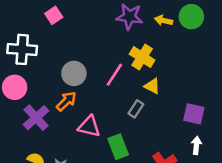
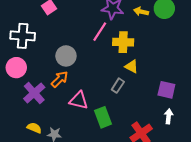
yellow cross: (142, 57) -> (123, 42), turned -30
pink line: (114, 75) -> (100, 32), moved

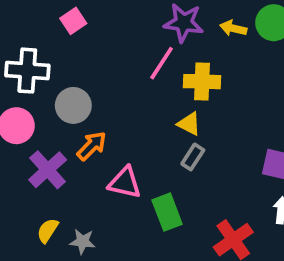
gray circle: (66, 56) -> (73, 105), moved
yellow triangle: (132, 67) -> (189, 124), moved
yellow semicircle: (34, 128) -> (48, 230), turned -80

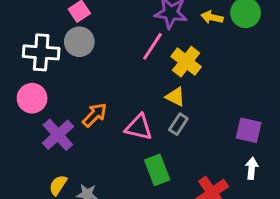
yellow cross: (202, 82) -> (186, 62), turned 36
gray circle: (73, 105) -> (79, 42), moved
pink triangle: (125, 183) -> (139, 127), moved

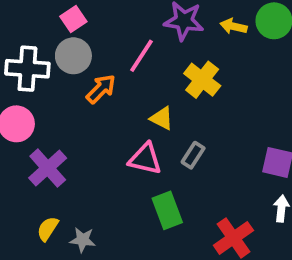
pink line: (153, 46) -> (141, 56), moved
yellow triangle: (175, 97) -> (162, 118), moved
orange arrow: (95, 115) -> (101, 89), moved

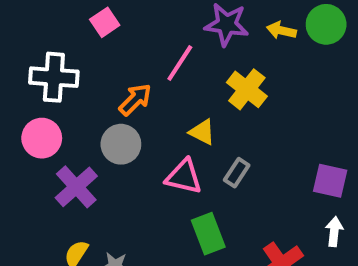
gray circle: (73, 56) -> (121, 144), moved

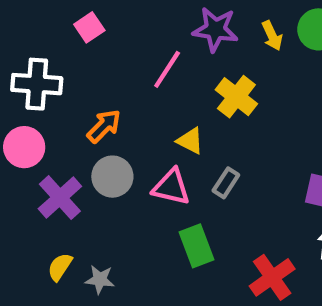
yellow arrow: (281, 30) -> (272, 36), turned -128
orange arrow: (135, 100) -> (104, 126), moved
gray circle: (121, 144) -> (112, 177), moved

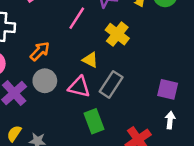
gray rectangle: (226, 183) -> (111, 84), size x1.5

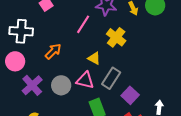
gray circle: (45, 81) -> (61, 85), moved
purple square: (168, 89) -> (130, 95), moved, turned 30

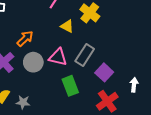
orange arrow: (53, 51) -> (25, 39), moved
yellow triangle: (94, 58) -> (67, 26), moved

